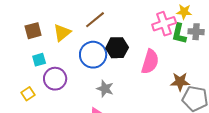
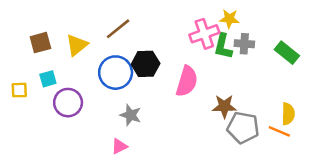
yellow square: (28, 94) -> (19, 90), moved, turned 32

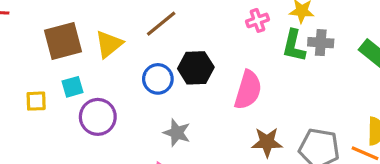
pink cross: (204, 34) -> (257, 20), moved, size x0.6
brown square: (40, 43) -> (63, 41), size x1.4
blue circle: (116, 73) -> (158, 79), size x0.7
brown star: (224, 106) -> (267, 142), moved

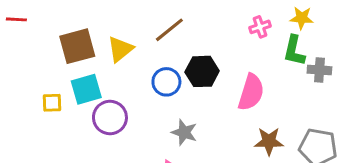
gray cross: (321, 43) -> (319, 70), moved
cyan square: (73, 87) -> (86, 89), size x1.5

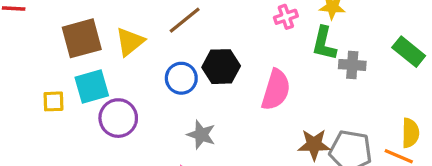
brown star: (269, 141) -> (314, 145), moved

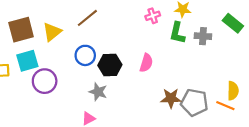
green rectangle: (409, 52) -> (233, 23), moved
gray cross: (352, 65) -> (203, 36), moved
black hexagon: (221, 67) -> (110, 65), moved
pink semicircle: (276, 90) -> (146, 63), size x0.7

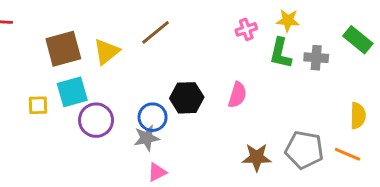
blue circle: (85, 55) -> (153, 117), moved
yellow semicircle: (233, 91) -> (358, 116), moved
gray star: (98, 92) -> (147, 138), moved, turned -30
brown star: (171, 98) -> (257, 157), moved

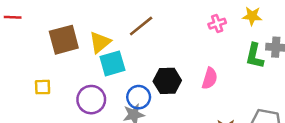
green L-shape: (280, 53) -> (255, 56), moved
cyan square: (72, 92) -> (112, 63), moved

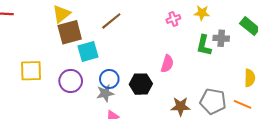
brown square: (64, 40) -> (70, 32), moved
yellow triangle: (100, 42) -> (61, 14), moved
black hexagon: (167, 81) -> (141, 84), moved
yellow square: (43, 87) -> (31, 71), size x1.6

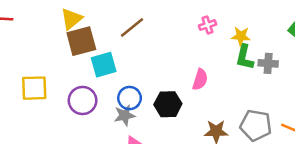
yellow star: (202, 13) -> (241, 36), moved
gray cross: (221, 38) -> (268, 63), moved

